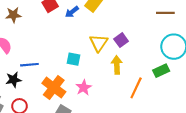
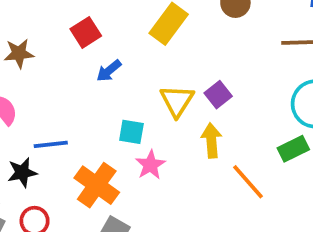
blue arrow: (72, 12) -> (109, 71), moved
pink star: (84, 88) -> (150, 165), moved
orange line: (136, 88) -> (248, 182), turned -65

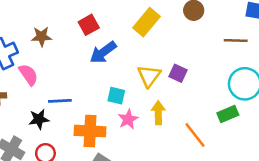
blue arrow: (109, 71) -> (103, 52), size x1.5
purple square: (218, 95) -> (178, 73), turned -30
yellow arrow: (211, 140) -> (158, 113), moved
orange cross: (97, 185) -> (90, 131), turned -36

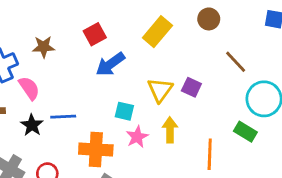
brown line: (236, 41) -> (236, 62), moved, turned 45
green rectangle: (228, 114) -> (245, 132), turned 54
black star: (39, 119) -> (32, 125), moved, turned -30
orange line: (195, 135) -> (210, 154), turned 40

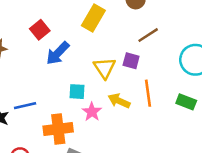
brown line: (236, 62) -> (148, 35), moved, turned -70
yellow arrow: (170, 130) -> (119, 101), turned -55
green rectangle: (245, 132) -> (186, 102), moved
orange line: (210, 154) -> (148, 93), moved

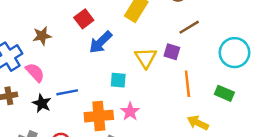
yellow arrow: (119, 101) -> (198, 123), moved
pink star: (92, 112) -> (130, 112), moved

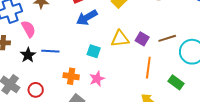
brown line: (189, 27) -> (167, 38), moved
yellow triangle: (146, 58) -> (120, 39), turned 42
orange cross: (99, 116) -> (71, 76), size x0.7

